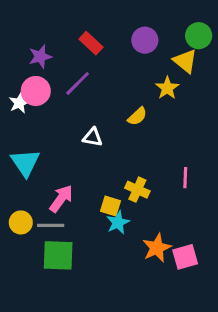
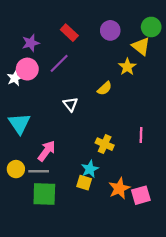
white triangle: (93, 137) -> (70, 104), turned 42
yellow square: (110, 206) -> (84, 183), moved

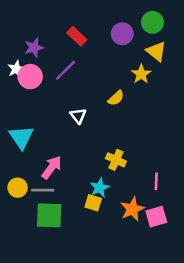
green circle: (151, 27) -> (153, 22), moved
white star: (15, 78) -> (16, 69), moved
pink line: (141, 135) -> (156, 181), moved

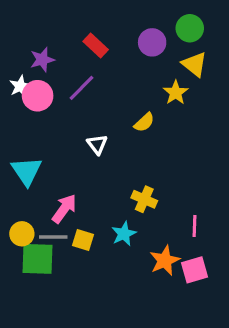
yellow square: (93, 203) -> (83, 240), moved
green square: (49, 215) -> (38, 259), moved

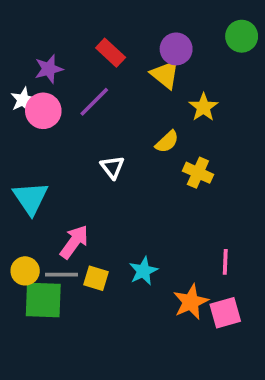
green circle: (190, 28) -> (242, 36), moved
yellow triangle: (194, 64) -> (165, 74), moved
yellow cross: (144, 199) -> (198, 173), moved

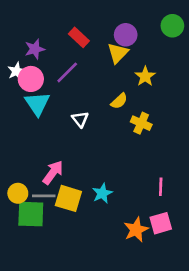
yellow triangle: (165, 74) -> (118, 53), turned 35
cyan triangle: (31, 198) -> (37, 104), moved
yellow square: (96, 278) -> (68, 198), size x1.5
orange star: (191, 302) -> (136, 230), moved

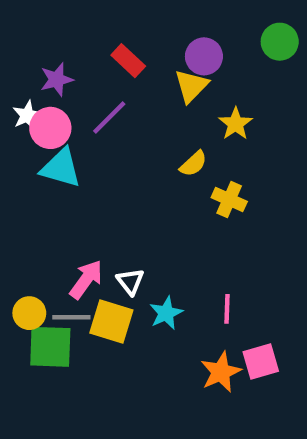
cyan triangle: (37, 104) -> (61, 168), turned -40
white triangle: (80, 119) -> (130, 282), moved
pink line: (161, 187) -> (227, 309), moved

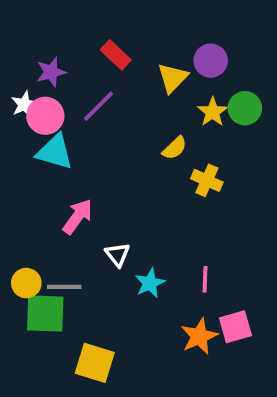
green circle: (280, 42) -> (245, 108), moved
purple circle: (204, 56) -> (211, 61), moved
pink arrow: (86, 279) -> (78, 217), moved
yellow square: (111, 322) -> (95, 363), moved

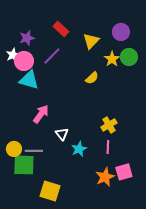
purple circle: (211, 61) -> (121, 32), moved
yellow cross: (207, 180) -> (109, 125), moved, turned 35

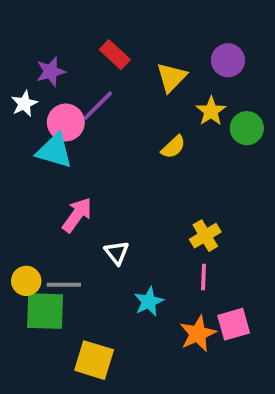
green circle: (129, 57) -> (247, 128), moved
pink circle: (24, 61) -> (66, 122), moved
cyan star: (79, 149) -> (149, 302), moved

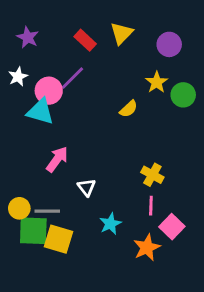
purple star: (51, 72) -> (28, 37), moved, turned -30
yellow triangle: (171, 77) -> (122, 33), moved
yellow cross: (205, 236) -> (152, 175), turned -30
pink square: (234, 324) -> (172, 227), moved, turned -30
yellow square: (94, 360) -> (59, 239), moved

